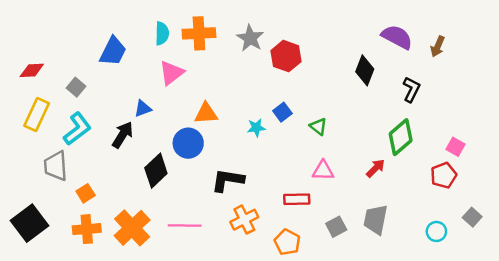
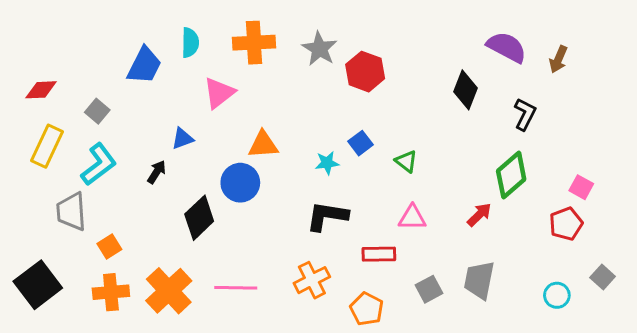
cyan semicircle: (162, 33) -> (190, 43), moved
black arrow: (123, 135) -> (157, 172), size x0.7
black L-shape: (228, 180) -> (327, 216), moved

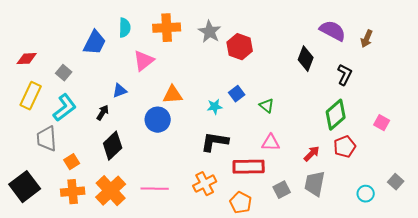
red arrow: (479, 215) -> (312, 154), moved
black diamond: (199, 218) -> (113, 146), moved
red pentagon: (566, 224) -> (345, 147), moved
red rectangle: (379, 254) -> (249, 167), size x1.4

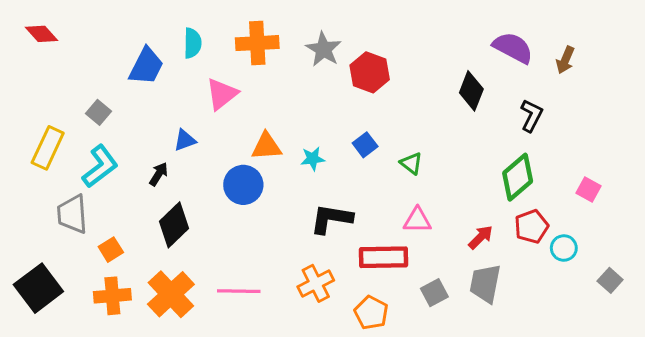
red diamond: (27, 59) -> (42, 34), moved, turned 50
cyan star: (215, 107) -> (313, 159), moved
cyan circle: (366, 194) -> (564, 248), moved

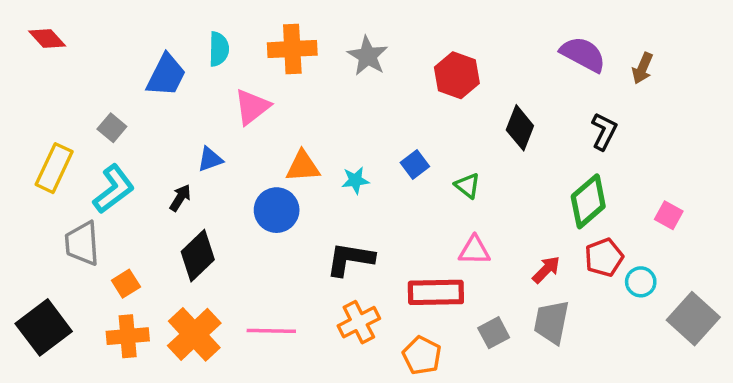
red hexagon: (370, 72) -> (457, 75), moved
black diamond: (471, 91) -> (520, 128), moved
black L-shape: (331, 219) -> (350, 259), moved
gray square: (610, 280) -> (693, 319), size x1.8

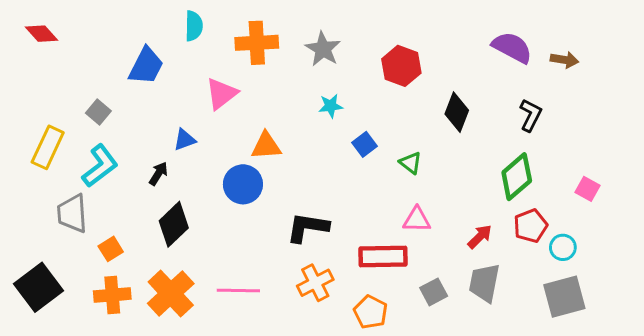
cyan semicircle: (219, 49) -> (194, 26), moved
brown arrow: (642, 68) -> (564, 60), turned -104
cyan star: (355, 180) -> (331, 106), moved
gray square: (693, 319) -> (564, 297), moved, turned 33

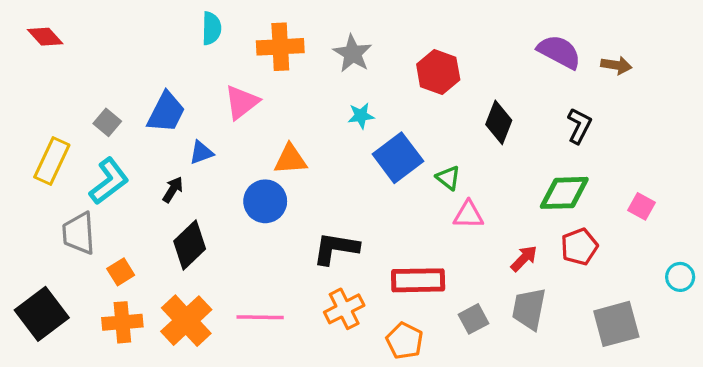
blue trapezoid: (146, 66) -> (166, 112), moved
blue square: (364, 144) -> (398, 158), size x1.8
green diamond: (517, 177) -> (564, 193), turned 39
pink triangle: (417, 220) -> (468, 215), moved
cyan circle: (563, 247) -> (680, 277), moved

